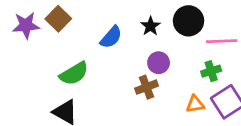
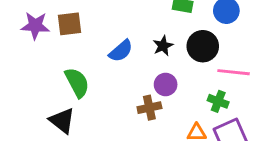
brown square: (58, 19) -> (69, 24), turned 30
green cross: (211, 71) -> (218, 101), turned 30
green semicircle: (74, 74) -> (77, 83), turned -96

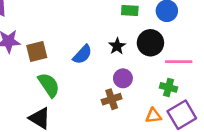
brown square: (69, 24) -> (37, 51), moved

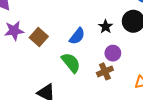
brown square: (37, 51) -> (39, 37), turned -30
green semicircle: (49, 85) -> (71, 63), moved

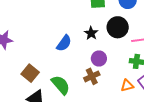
brown square: (39, 37) -> (30, 73), moved
green semicircle: (71, 63) -> (61, 85), moved

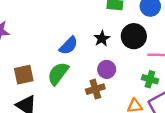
brown square: (30, 73) -> (24, 75), turned 30
green semicircle: (61, 85) -> (58, 74), moved, turned -110

